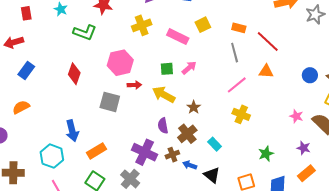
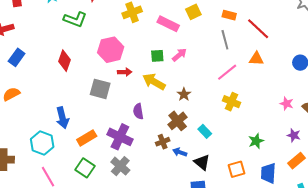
purple semicircle: (163, 126) -> (138, 111), moved
purple cross: (145, 152) -> (120, 137), moved

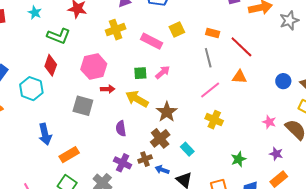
red diamond: (64, 61) -> (51, 65), moved
brown star: (184, 94) -> (167, 112), size x1.5
purple cross: (120, 137) -> (123, 163), moved, size x0.7
cyan hexagon: (42, 143) -> (31, 89), moved

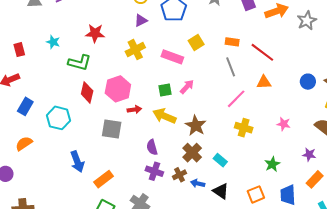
red diamond: (51, 65) -> (87, 92), moved
pink star: (269, 122) -> (284, 124), moved
purple cross: (123, 163) -> (154, 171), moved

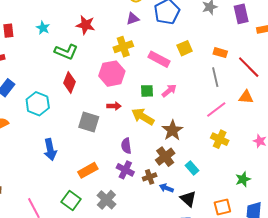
pink hexagon: (118, 89) -> (112, 74), moved
orange rectangle: (104, 179) -> (88, 170), moved

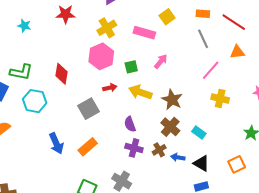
green L-shape: (66, 52) -> (21, 72), moved
green square: (147, 91) -> (131, 67), moved
gray square: (89, 122) -> (88, 109), turned -35
orange rectangle: (88, 170) -> (88, 147), moved

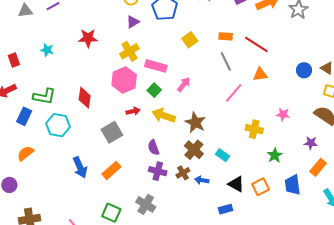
pink rectangle: (144, 33) -> (156, 66), moved
green square: (131, 67) -> (154, 90), turned -32
yellow cross: (220, 99) -> (254, 129), moved
black triangle: (201, 163) -> (236, 184), moved

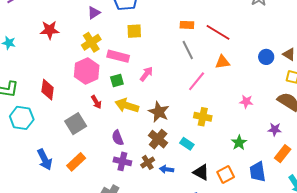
yellow square: (190, 40) -> (134, 31), moved, turned 35
green square: (154, 90) -> (117, 80), turned 32
red arrow: (133, 111) -> (96, 102), turned 72
yellow cross: (254, 129) -> (203, 117), moved

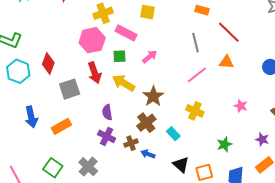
orange rectangle: (187, 25) -> (202, 10), moved
red diamond: (48, 90) -> (48, 64), moved
red arrow: (96, 102) -> (95, 73), size x1.5

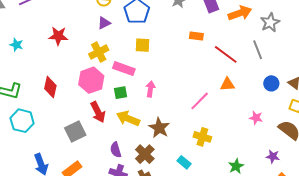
gray line: (195, 43) -> (258, 50), moved
pink arrow: (150, 57) -> (150, 89), turned -35
red diamond: (48, 64) -> (50, 87), moved
pink star: (241, 106) -> (256, 118), moved
brown cross: (146, 123) -> (145, 154), moved

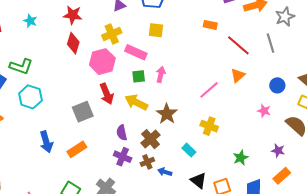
blue circle: (271, 83) -> (277, 85), moved
orange triangle: (227, 84) -> (238, 75), turned -42
red diamond: (50, 87) -> (73, 43), moved
green square: (120, 93) -> (139, 76), moved

